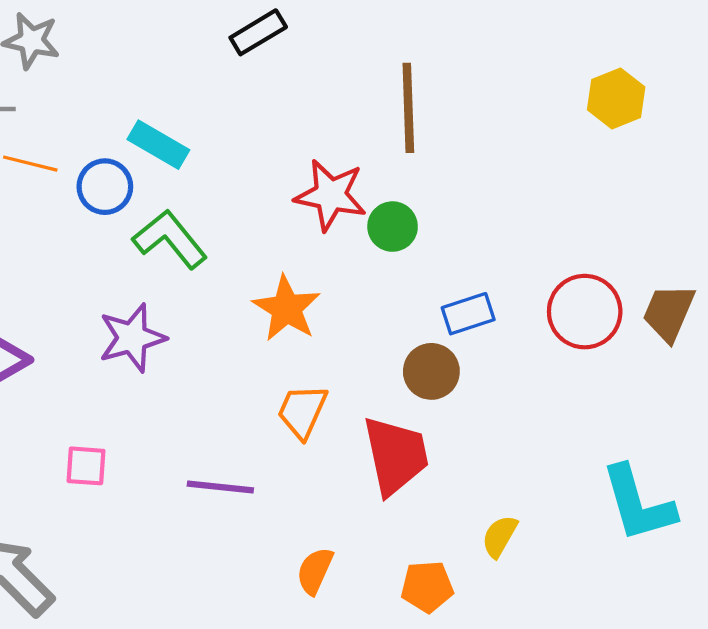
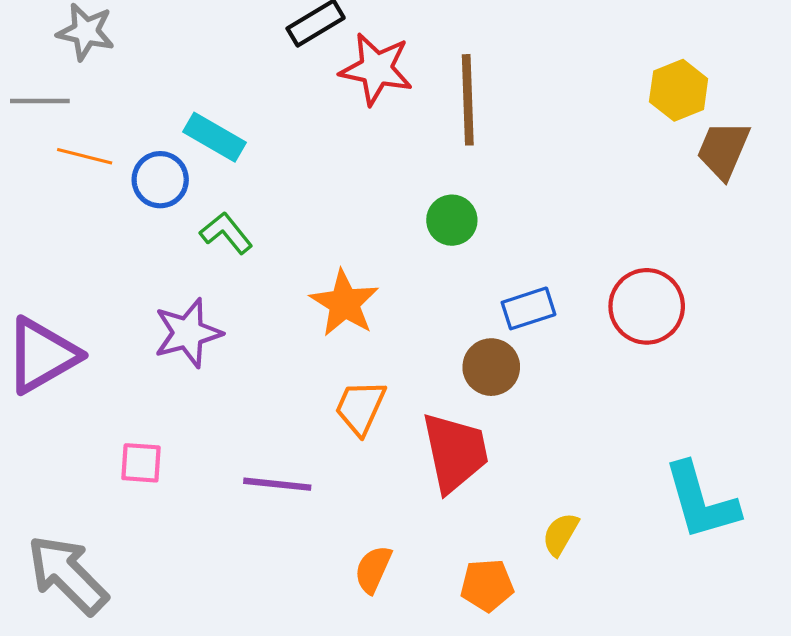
red star: (331, 195) -> (376, 69), moved
green L-shape: (170, 239) -> (226, 233), size x0.7
brown trapezoid: (669, 313) -> (723, 150), moved

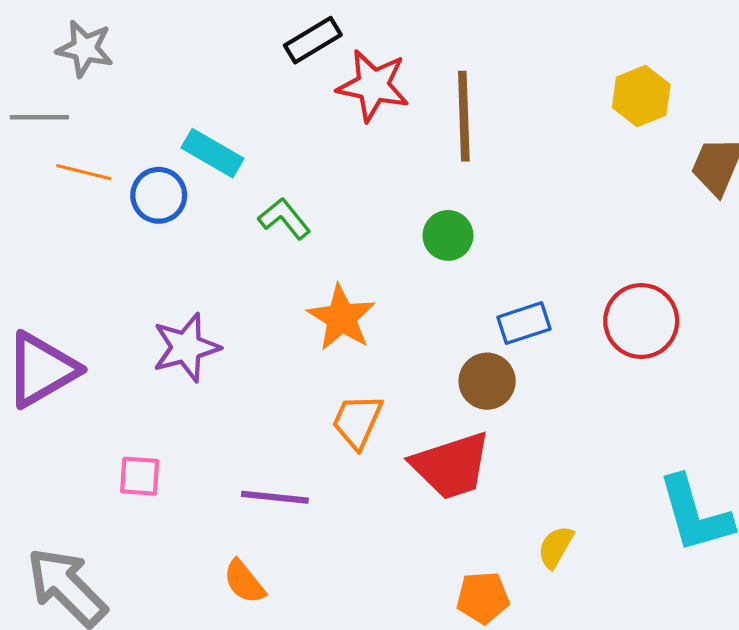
yellow hexagon: (679, 90) -> (641, 96), moved
green L-shape: (226, 233) -> (284, 219), moved
red trapezoid: (455, 452) -> (451, 466), turned 84
orange semicircle: (373, 569) -> (244, 582), moved, turned -63

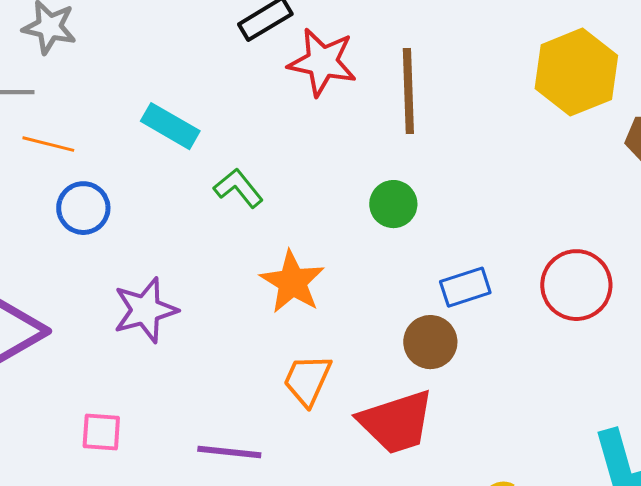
yellow hexagon: (641, 96) -> (576, 72), size x1.5
blue circle: (159, 195) -> (83, 208), moved

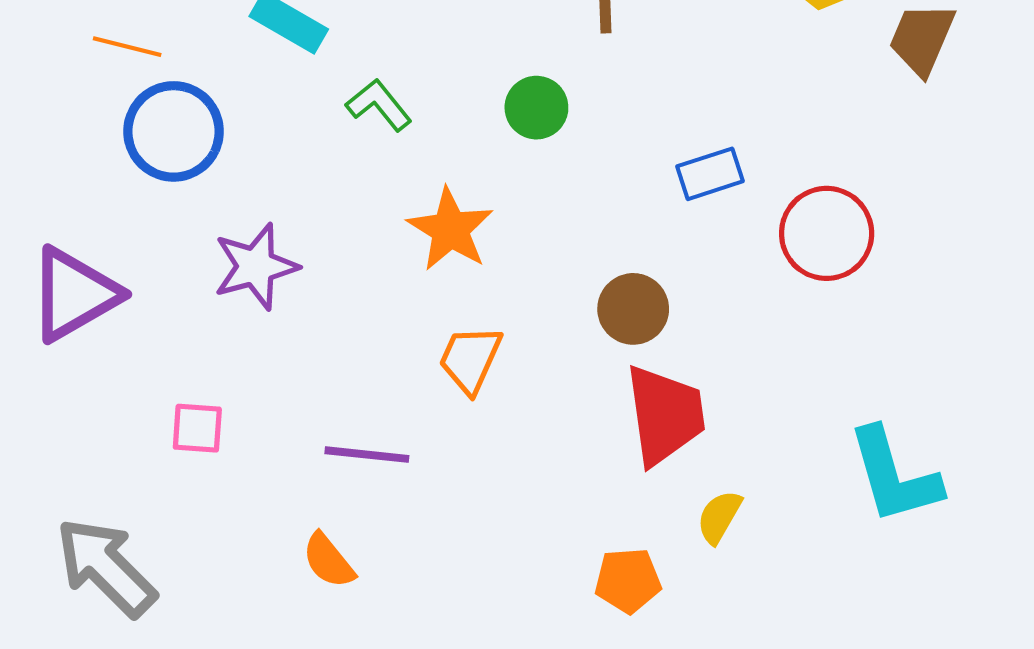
green circle: (393, 204) -> (536, 108), moved
blue circle: (83, 208) -> (174, 131), size x1.4
blue rectangle: (465, 287) -> (710, 174), moved
red trapezoid: (396, 422) -> (665, 415), moved, turned -80

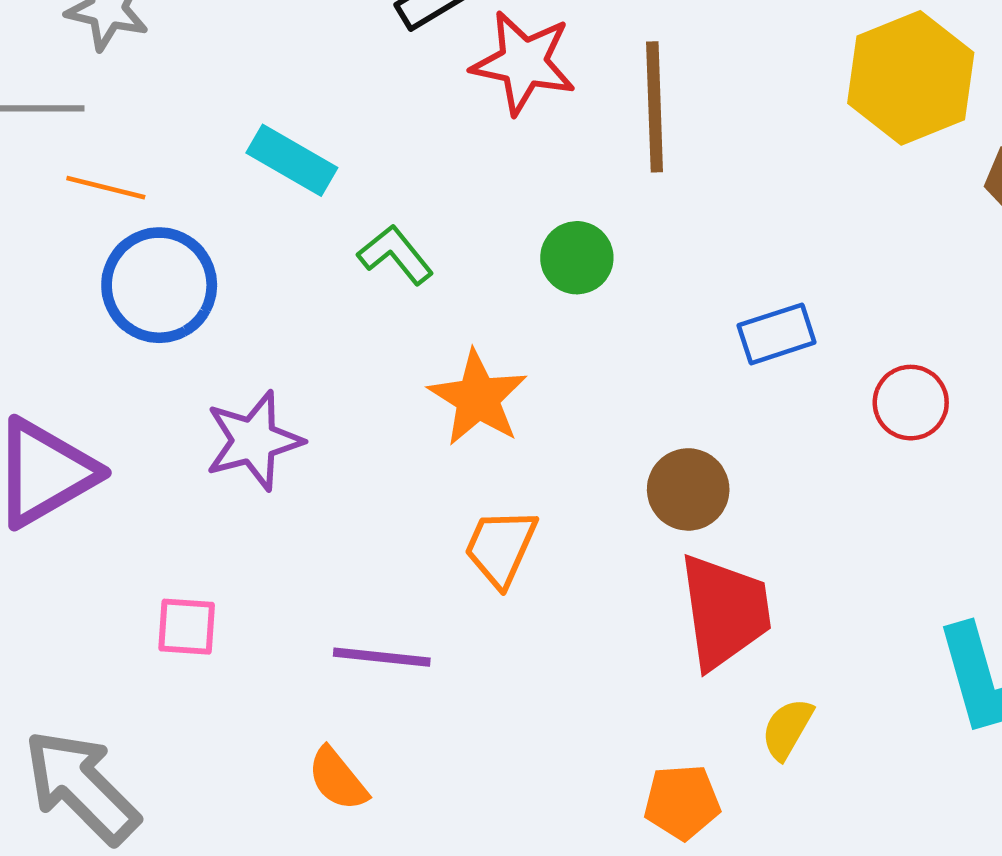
red circle: (827, 233) -> (911, 403), size x0.7

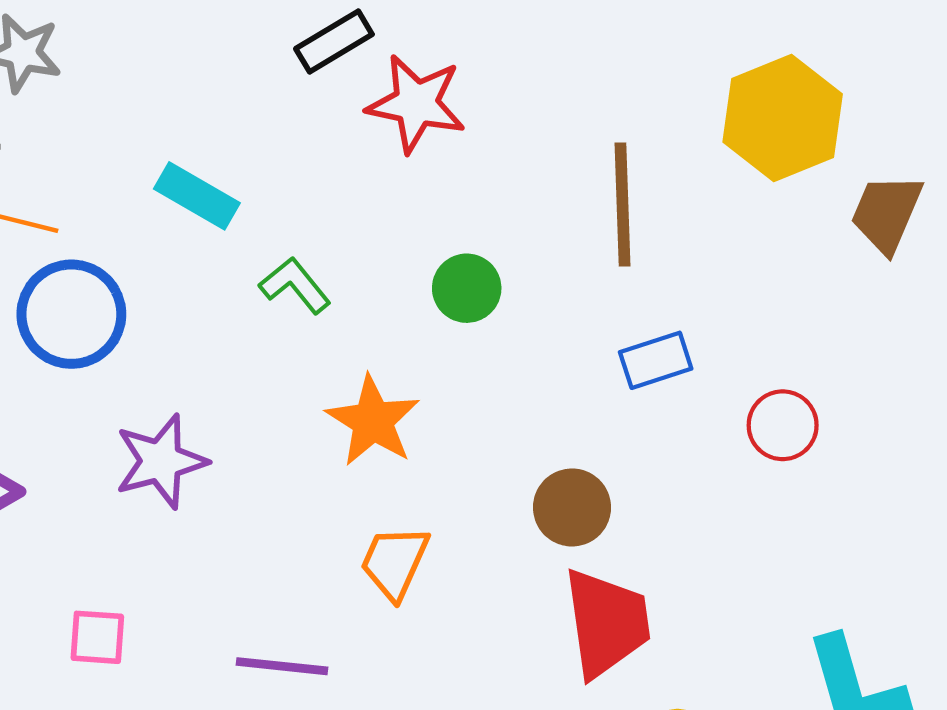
brown line: (655, 107) -> (622, 205), moved

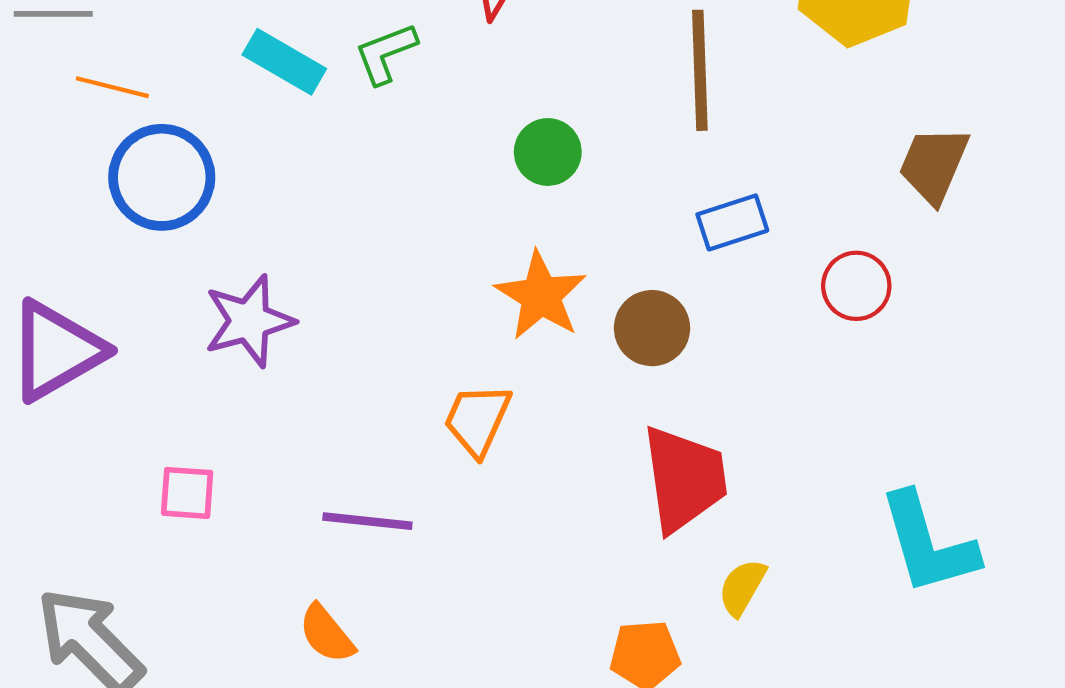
brown trapezoid: (886, 213) -> (934, 165), moved
green L-shape: (295, 285) -> (386, 53), moved, turned -72
orange star: (373, 421) -> (541, 296), moved
brown circle: (572, 507) -> (652, 328), moved

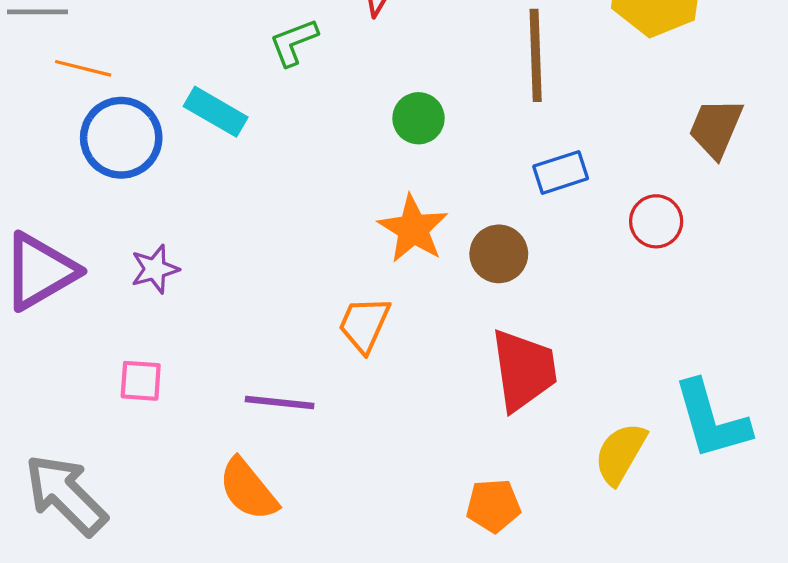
cyan rectangle: (284, 62) -> (216, 112), moved
purple star: (249, 321) -> (155, 269), moved, size x0.7
yellow semicircle: (742, 587) -> (620, 454), moved, size x1.4
orange semicircle: (327, 634) -> (248, 489), size x1.4

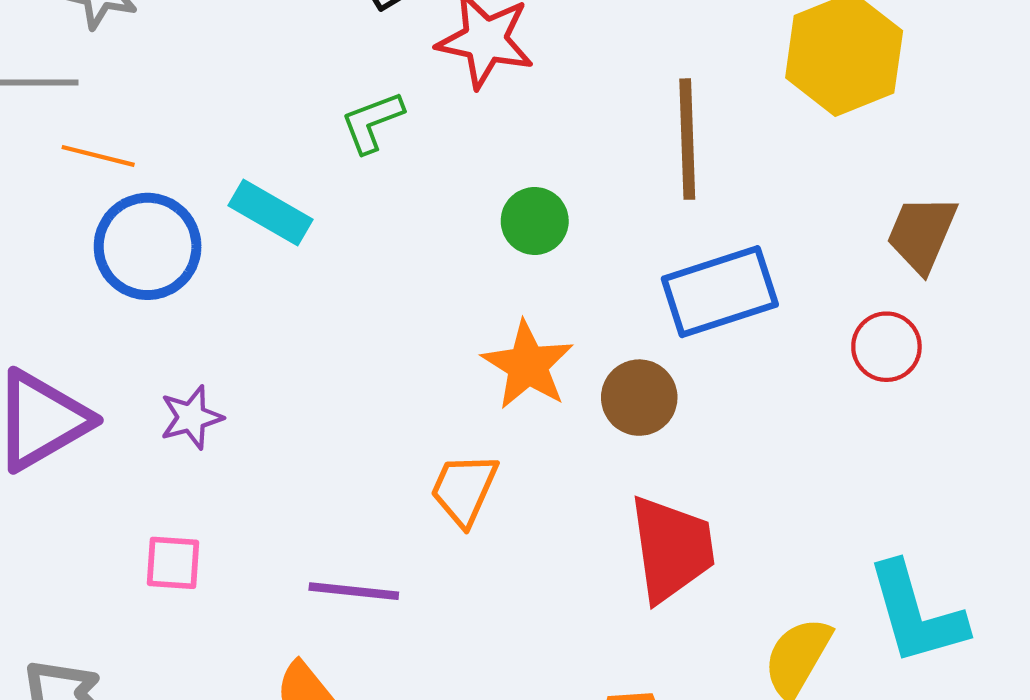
blue rectangle: (561, 172) -> (720, 292), size x1.6
red circle: (656, 221) -> (886, 347), moved

